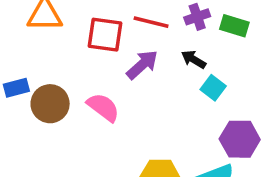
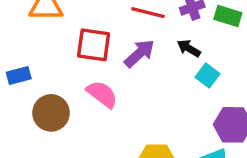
red square: (105, 35) -> (94, 45), moved
brown circle: (50, 104) -> (51, 113), moved

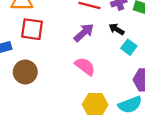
red square: (94, 45) -> (32, 29), moved
pink semicircle: (102, 94) -> (85, 66), moved

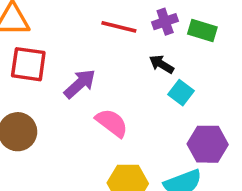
purple arrow: (84, 33) -> (80, 84), moved

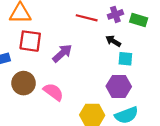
cyan square: (181, 93) -> (125, 59), turned -32
pink semicircle: (112, 123) -> (53, 92), moved
purple hexagon: (208, 144) -> (119, 86), moved

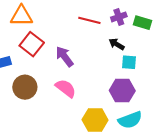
red square: (30, 41) -> (32, 44), turned 30
purple arrow: (62, 53) -> (64, 57), turned -85
pink semicircle: (53, 92) -> (66, 88), moved

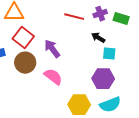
brown circle: (25, 87) -> (25, 63), moved

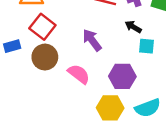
purple arrow: (52, 49) -> (92, 40), moved
purple hexagon: (103, 79) -> (122, 76), moved

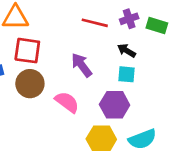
red square: (42, 27) -> (27, 51), turned -30
cyan square: (146, 46) -> (126, 74), moved

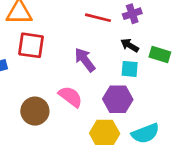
green rectangle: (157, 25) -> (160, 55), moved
brown circle: (30, 84) -> (35, 111), moved

